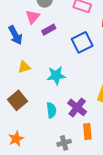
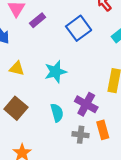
yellow triangle: (24, 67) -> (17, 68), turned 40
gray cross: (64, 143) -> (81, 135), moved, turned 32

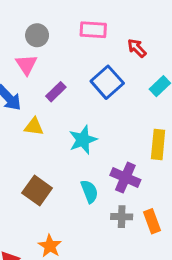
purple rectangle: (38, 20) -> (56, 92), moved
yellow triangle: (17, 68) -> (34, 127), moved
orange rectangle: (103, 130) -> (152, 221), moved

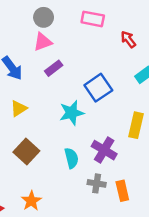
pink triangle: (26, 65) -> (43, 42), moved, turned 36
blue square: (107, 82) -> (98, 88), moved
yellow triangle: (34, 127) -> (19, 109), moved, turned -48

